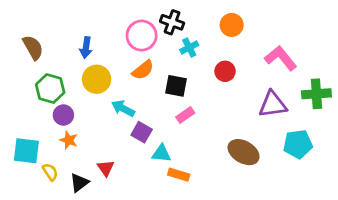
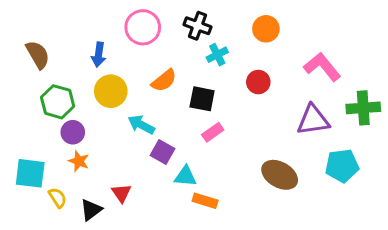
pink circle: (142, 36) -> (143, 27), moved

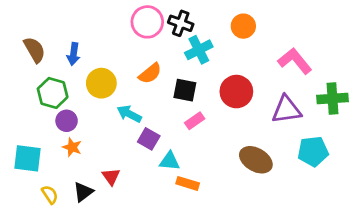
pink circle: (143, 27) -> (147, 22), moved
blue arrow: (99, 55) -> (73, 54), moved
cyan cross: (217, 55) -> (199, 50), size x1.4
red circle: (258, 82) -> (236, 92), moved, size x1.5
yellow semicircle: (58, 198) -> (50, 195), moved

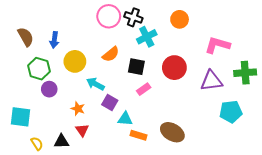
pink L-shape: (295, 61) -> (217, 45), turned -35
orange star: (72, 147) -> (78, 109), moved
brown ellipse: (256, 160) -> (172, 132), moved
black triangle: (83, 192) -> (62, 141), turned 35

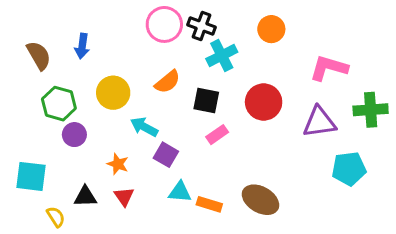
blue arrow: (54, 40) -> (82, 46), moved
cyan triangle: (125, 119) -> (180, 192), moved
black triangle: (62, 141) -> (85, 197), moved

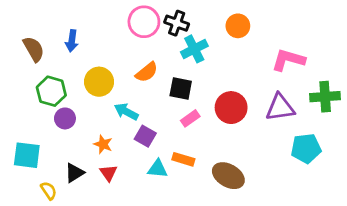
red circle: (264, 102) -> (231, 108), moved
black triangle: (85, 197) -> (74, 173), turned -30
orange rectangle: (209, 204) -> (183, 159), moved

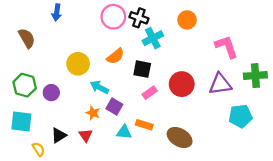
blue arrow: (72, 41) -> (57, 12), moved
pink L-shape: (288, 60) -> (227, 47), turned 55
green hexagon: (51, 91) -> (25, 85), moved
orange star: (103, 144) -> (93, 113), moved

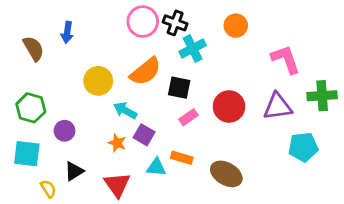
blue arrow: (57, 12) -> (67, 32), moved
orange semicircle: (115, 56) -> (145, 71), size x1.4
purple circle: (51, 93) -> (65, 131), moved
red triangle: (86, 135) -> (117, 185), moved, size x1.5

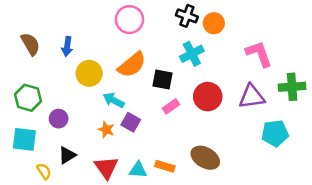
black cross: (175, 23) -> (187, 16), moved
blue arrow: (67, 32) -> (67, 46), moved
cyan cross: (193, 49) -> (192, 54), moved
orange rectangle: (182, 158) -> (165, 166), moved
cyan triangle: (156, 167) -> (138, 170), moved

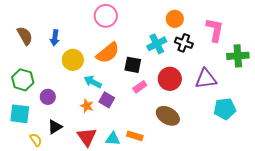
black cross: (187, 16) -> (184, 43), moved
pink L-shape: (259, 54) -> (215, 30), moved, turned 30
green cross: (292, 87) -> (238, 56), moved
brown ellipse: (205, 158) -> (168, 116), moved

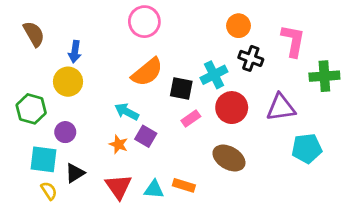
brown semicircle: (25, 36) -> (34, 34), moved
cyan cross: (157, 44) -> (214, 75), moved
yellow circle: (73, 60) -> (68, 82), moved
cyan square: (20, 114) -> (43, 159), moved

